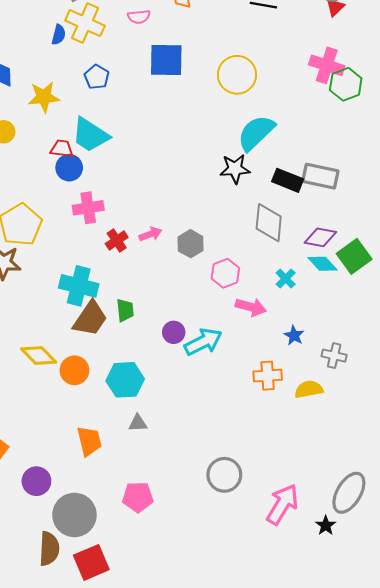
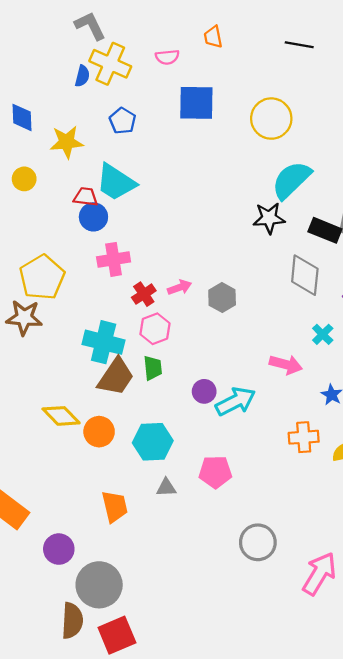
pink hexagon: (225, 273) -> (155, 329), moved
pink pentagon: (138, 497) -> (215, 472), moved

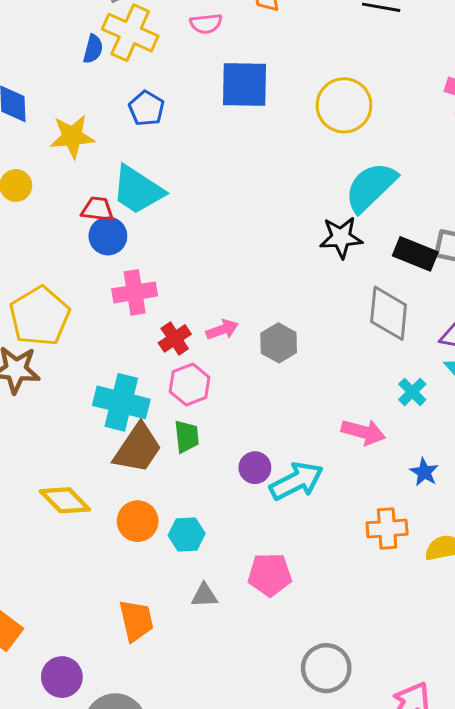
orange circle: (99, 432) -> (138, 521), moved
cyan hexagon: (153, 442) -> (187, 534), size x0.7

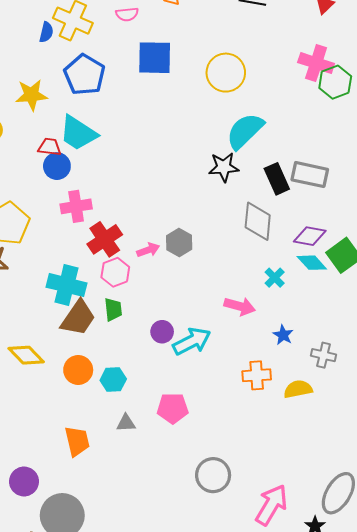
blue pentagon: (147, 108) -> (85, 75), size x1.6
black rectangle: (415, 254) -> (277, 179), turned 44
pink arrow: (222, 330) -> (148, 250), moved
red cross: (175, 338) -> (105, 239), size x1.5

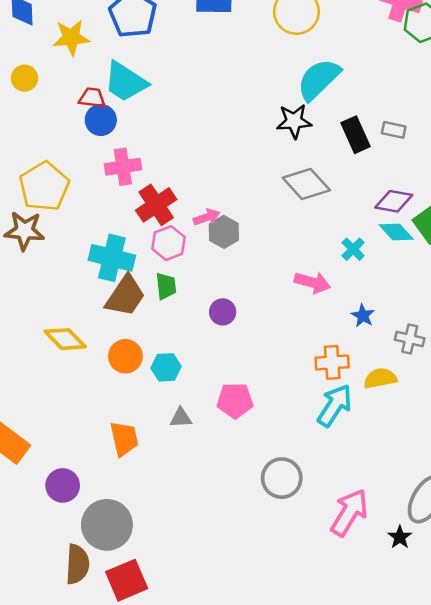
gray rectangle: (310, 175) -> (394, 130), size x0.6
gray diamond: (258, 221) -> (306, 184), moved, turned -48
gray hexagon: (179, 243) -> (224, 232), moved
cyan arrow: (192, 341) -> (335, 405), moved, turned -30

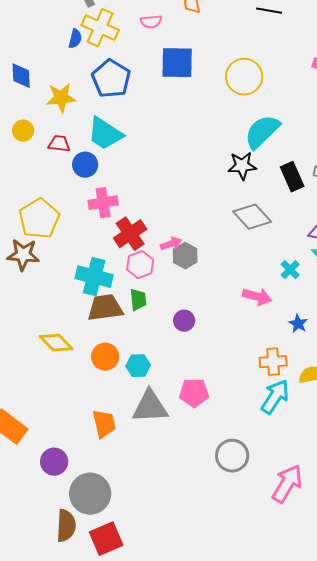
red trapezoid: (92, 98) -> (59, 144), moved
brown trapezoid: (125, 296) -> (105, 308), turned -132
gray triangle: (181, 418) -> (150, 407), size x2.0

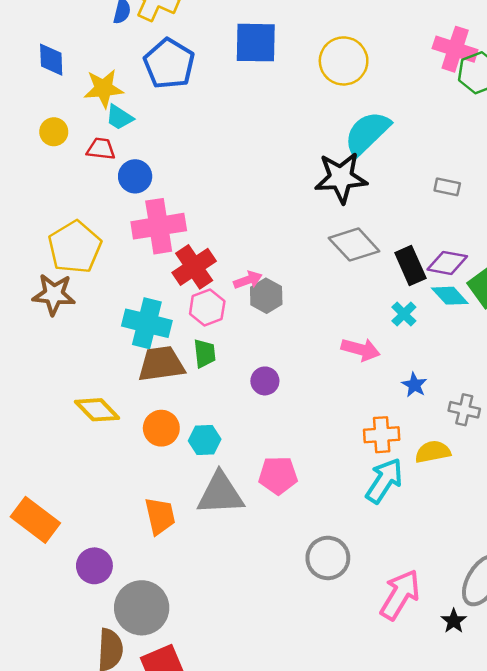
cyan trapezoid: (105, 134) -> (119, 117), moved, size x0.6
black star: (242, 166) -> (341, 178), size x1.4
black rectangle: (292, 177) -> (410, 266), moved
pink cross: (103, 203) -> (159, 226), size x1.4

